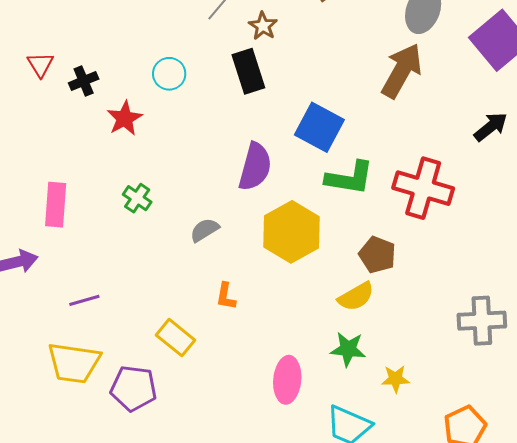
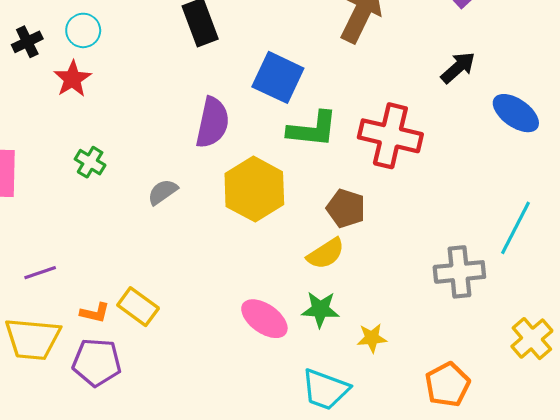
cyan circle: (169, 74) -> (83, 30), moved
orange L-shape: (226, 296) -> (95, 313), moved, turned -84
pink ellipse: (287, 380) -> (264, 319), moved, turned -57

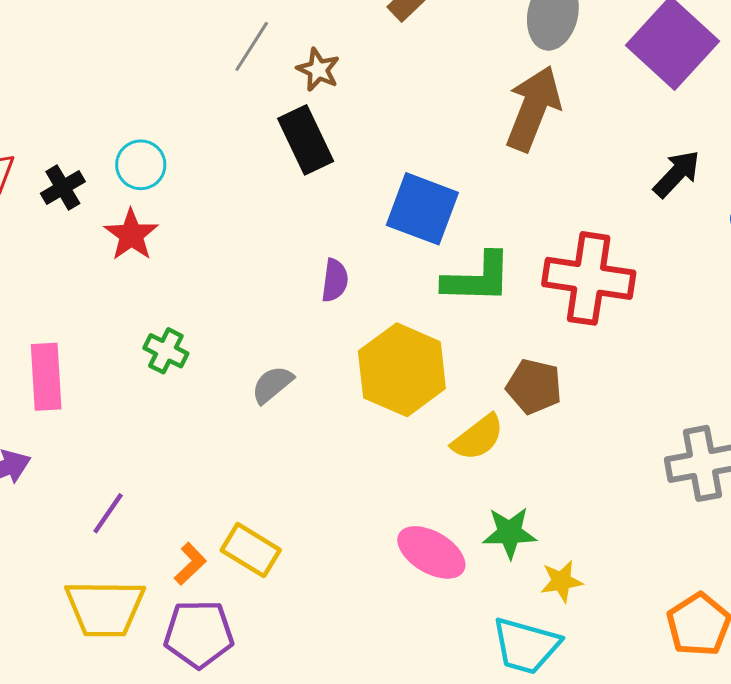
purple semicircle: (212, 123) -> (335, 280), size x0.6
yellow semicircle: (326, 254) -> (478, 437), moved
purple line: (40, 273) -> (108, 513), turned -32
orange L-shape: (95, 313) -> (190, 564), turned -52
yellow star: (372, 338) -> (561, 581), moved

